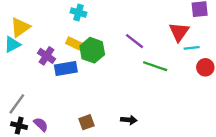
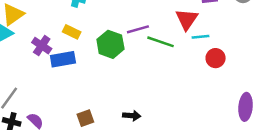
purple line: (134, 41) -> (138, 29), turned -54
green hexagon: (92, 50) -> (110, 44), moved
green line: (155, 66) -> (160, 42), moved

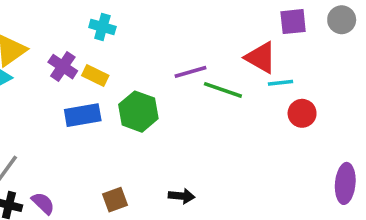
red triangle: (187, 19) -> (261, 58), turned -35
green hexagon: (110, 44) -> (138, 112), moved
purple cross: (42, 46) -> (63, 67), moved

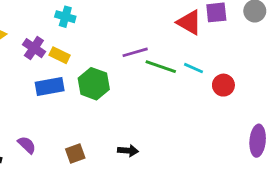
red triangle: (261, 58) -> (189, 22), moved
cyan line: (280, 83) -> (194, 68), moved, turned 30
purple semicircle: (43, 203) -> (27, 145), moved

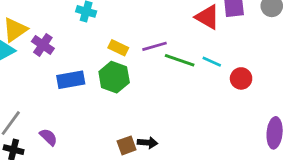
purple cross: (34, 48) -> (43, 45), moved
yellow rectangle: (60, 55) -> (118, 48), moved
brown square: (75, 153) -> (127, 145), moved

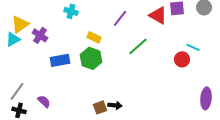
purple line: (155, 46) -> (120, 18), moved, turned -36
green line: (180, 60) -> (138, 46), turned -60
cyan line: (212, 62) -> (193, 47), moved

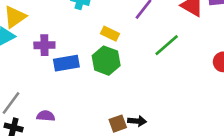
purple cross: (40, 35) -> (44, 45), moved, turned -35
purple semicircle: (44, 101) -> (46, 116), turned -40

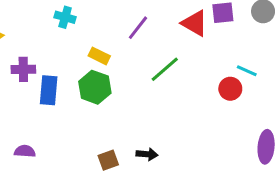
blue rectangle: (66, 63) -> (49, 90), turned -75
black arrow: (137, 121) -> (147, 154), moved

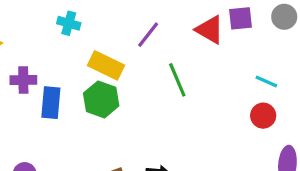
yellow rectangle: (99, 56) -> (106, 65), size x1.5
green line: (165, 69) -> (177, 80), turned -72
red circle: (230, 89) -> (263, 116), moved

